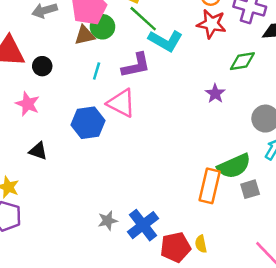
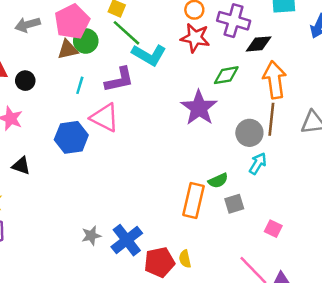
purple star: (215, 94) -> (199, 108), size x1.8
green semicircle: (234, 166) -> (218, 181), size x0.6

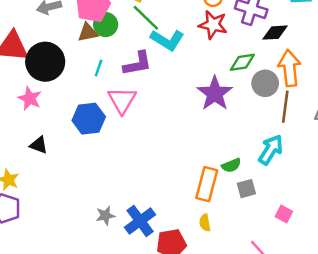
black circle: (25, 81) -> (45, 62), size x2.0
pink triangle: (105, 118) -> (122, 100), turned 32
gray circle: (249, 133) -> (265, 83), moved
cyan arrow: (258, 163) -> (271, 150), size x1.4
yellow semicircle: (185, 259) -> (205, 223), moved

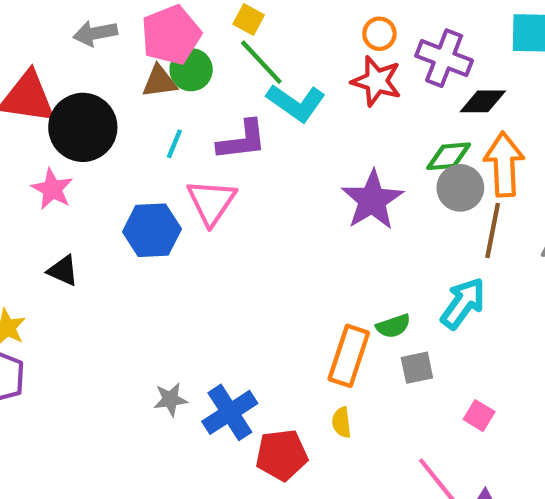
green diamond: (242, 62) -> (449, 156), moved

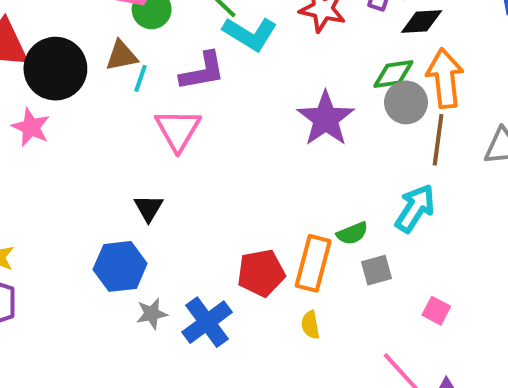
brown triangle: (159, 81) -> (122, 56), moved
blue hexagon: (152, 230) -> (120, 266), moved
black triangle: (63, 271) -> (149, 208), moved, turned 40
red pentagon: (282, 455) -> (261, 273), moved

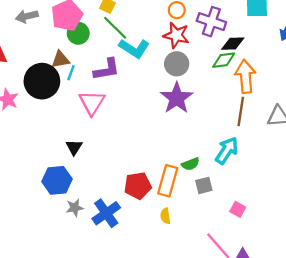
black circle: (55, 69) -> (42, 81), moved
green diamond: (393, 74) -> (224, 60), moved
gray circle: (406, 102) -> (177, 64), moved

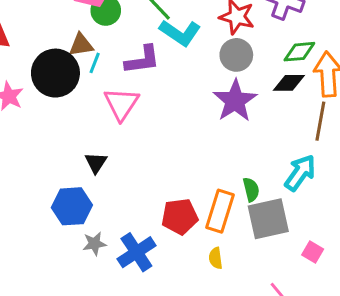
black diamond: (233, 44) -> (289, 83), moved
green semicircle: (191, 164) -> (251, 190), turned -84
gray square: (204, 185) -> (268, 219), size x1.8

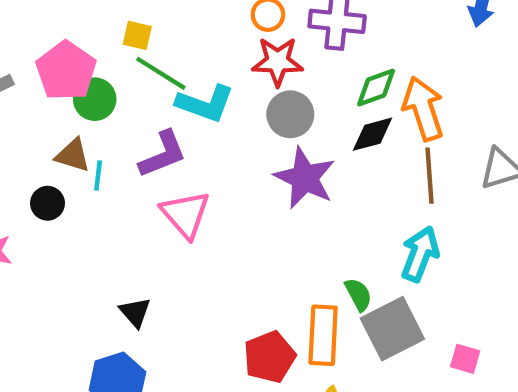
brown triangle: (81, 45) -> (73, 155), turned 40
black circle: (55, 73) -> (48, 203), size x0.5
pink triangle: (121, 104) -> (185, 214), moved

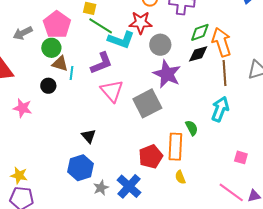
red star: (278, 61) -> (141, 23), moved
green circle: (95, 99) -> (51, 48), moved
gray square: (392, 329) -> (147, 103), moved

